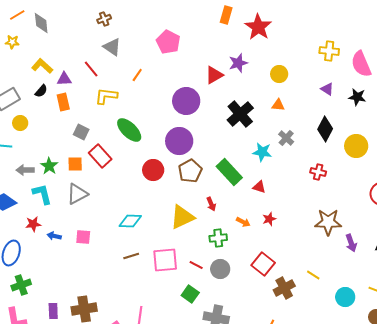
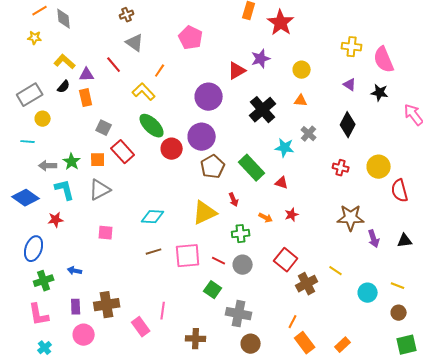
yellow L-shape: (106, 96) -> (144, 92), moved, turned 40
yellow circle: (356, 146) -> (379, 167), moved
red circle: (153, 170) -> (172, 149), moved
blue arrow: (54, 236) -> (75, 271), moved

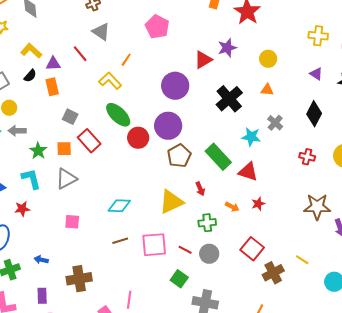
gray arrow: (48, 166) -> (17, 131), moved
red triangle: (282, 183) -> (248, 172), size x1.5
brown cross: (107, 305) -> (79, 279), moved

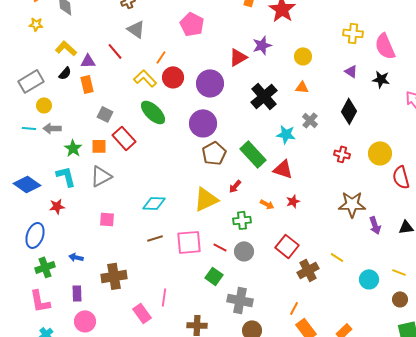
red circle: (138, 138) -> (173, 77), moved
red arrow: (200, 189) -> (235, 186), turned 64

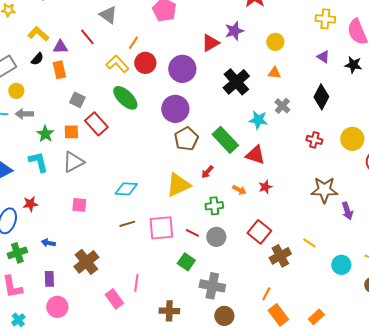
red star: (57, 206) -> (30, 204), moved
brown cross: (114, 276) -> (86, 262), turned -30

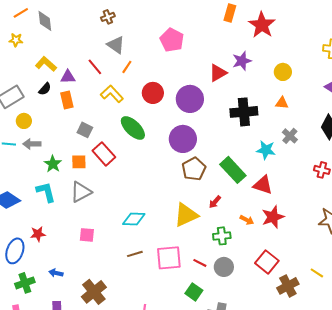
orange line: (133, 43) -> (127, 67), moved
yellow L-shape: (117, 64) -> (112, 94), moved
black cross: (236, 82) -> (244, 112), turned 36
red star: (265, 187) -> (273, 217), size x1.6

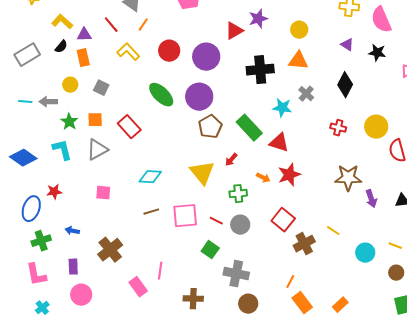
orange triangle: (282, 103) -> (298, 61), size x1.5
yellow circle: (24, 121) -> (70, 85), moved
green ellipse: (133, 128) -> (161, 95), moved
red rectangle: (104, 154) -> (129, 127), moved
yellow triangle: (186, 215) -> (202, 173), turned -44

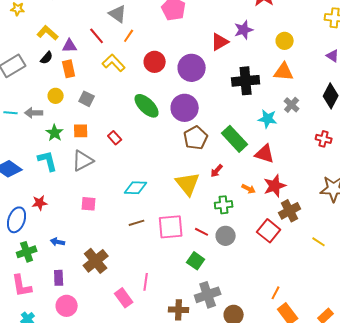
red rectangle: (129, 127) -> (115, 138), size x0.6
brown cross: (304, 244) -> (290, 211), moved
gray cross: (236, 274) -> (208, 295), moved, turned -30

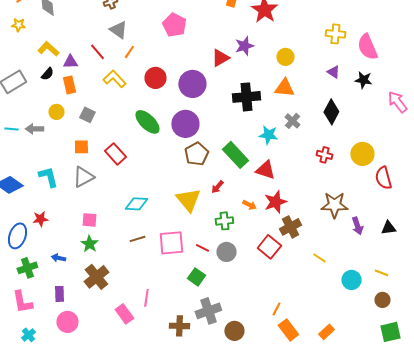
green star: (55, 133) -> (89, 244), moved
red rectangle: (115, 138) -> (115, 154), size x1.5

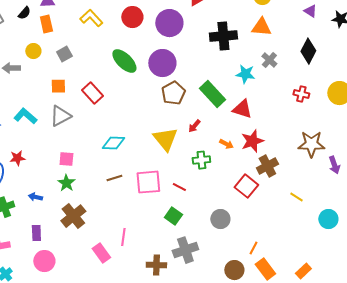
gray square: (87, 115) -> (64, 54), turned 35
cyan L-shape: (48, 177) -> (25, 116), turned -35
gray circle: (226, 252) -> (220, 219), moved
brown circle: (234, 331) -> (234, 270), moved

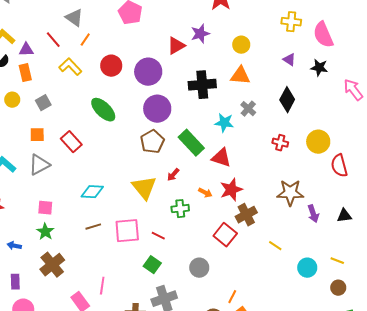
purple circle: (162, 63) -> (157, 109), moved

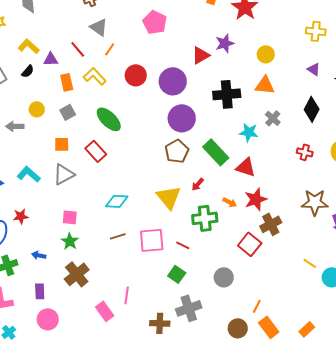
orange rectangle: (25, 73) -> (67, 82), moved
green ellipse: (103, 110) -> (109, 119), moved
green cross: (180, 209) -> (205, 218), size x1.4
yellow line: (275, 246) -> (310, 263), moved

